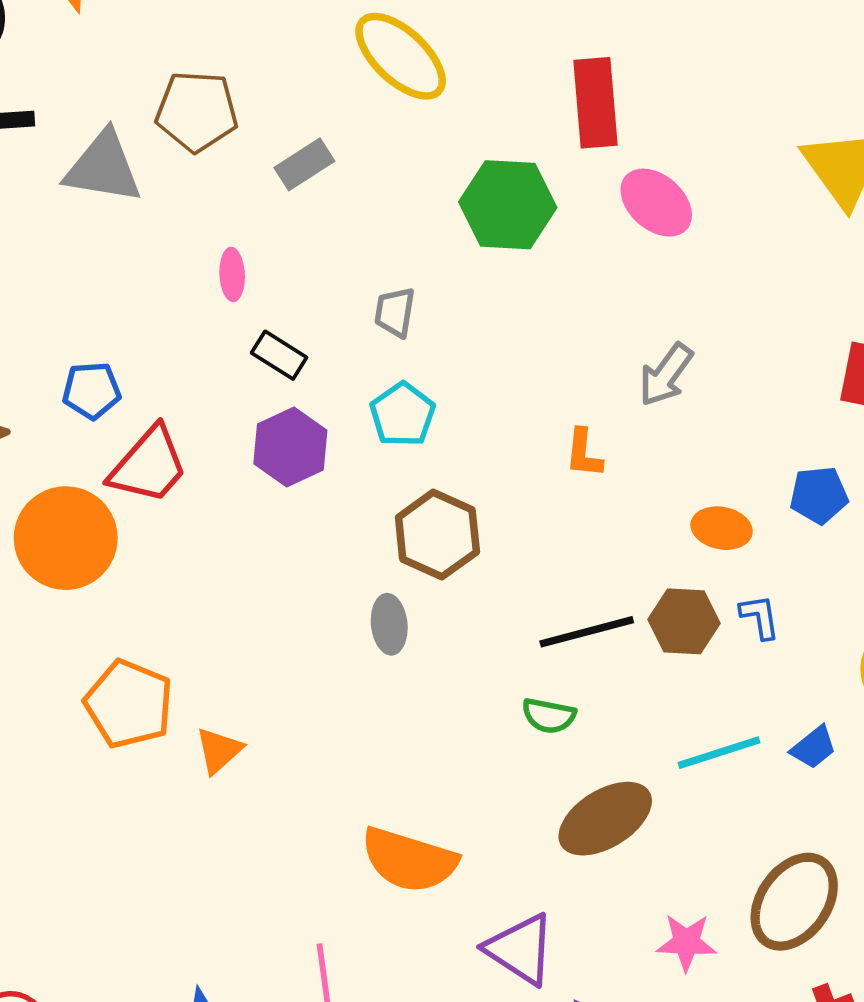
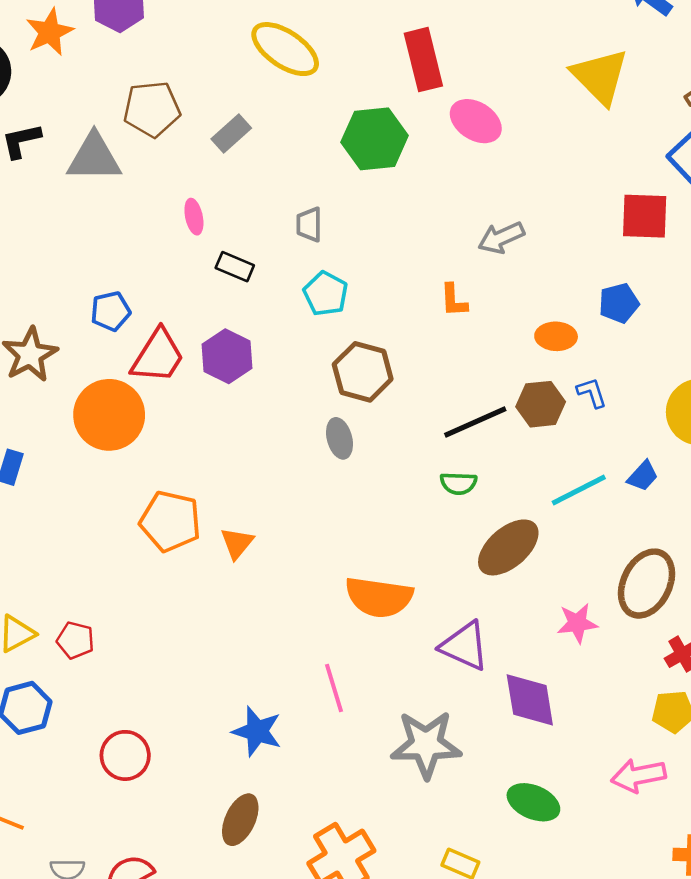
gray arrow: (666, 375) -> (501, 238), turned 39
purple hexagon: (290, 447) -> (227, 356), moved

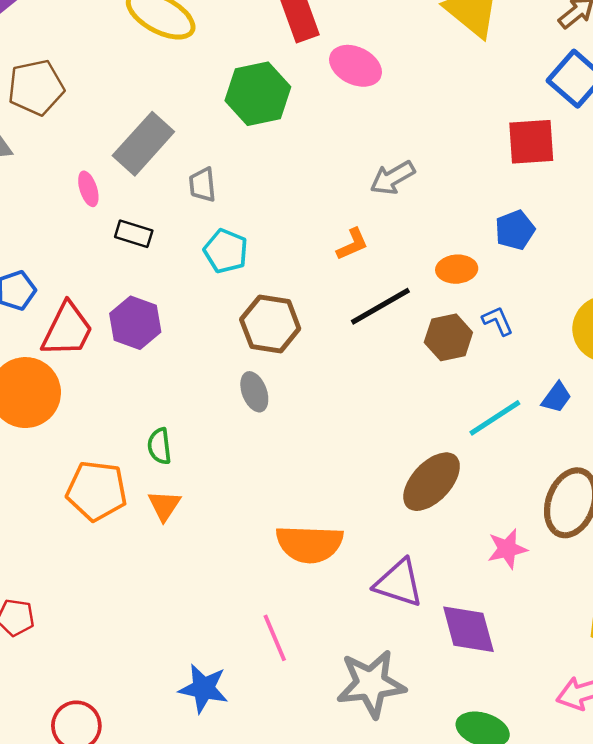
gray rectangle: (231, 133) -> (143, 144), moved, size x1.6
orange L-shape: (454, 300) -> (352, 244), turned -105
black line: (475, 422) -> (380, 306), moved
green semicircle: (458, 483) -> (159, 446), moved, turned 87

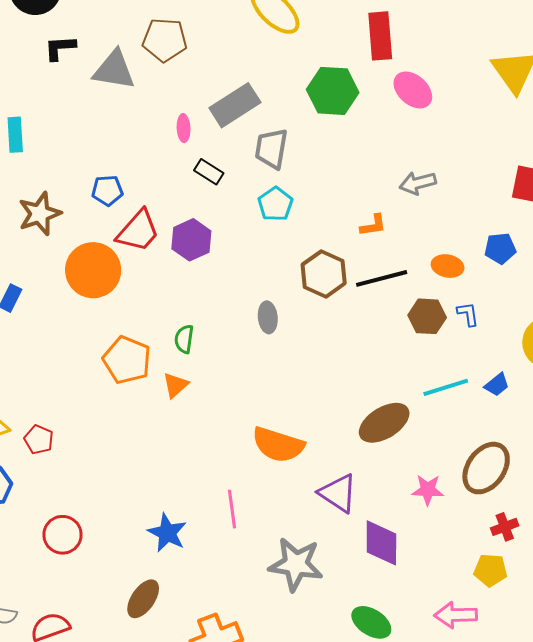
gray trapezoid: (202, 185) -> (271, 149), size x1.5
brown hexagon: (270, 324) -> (324, 274), moved

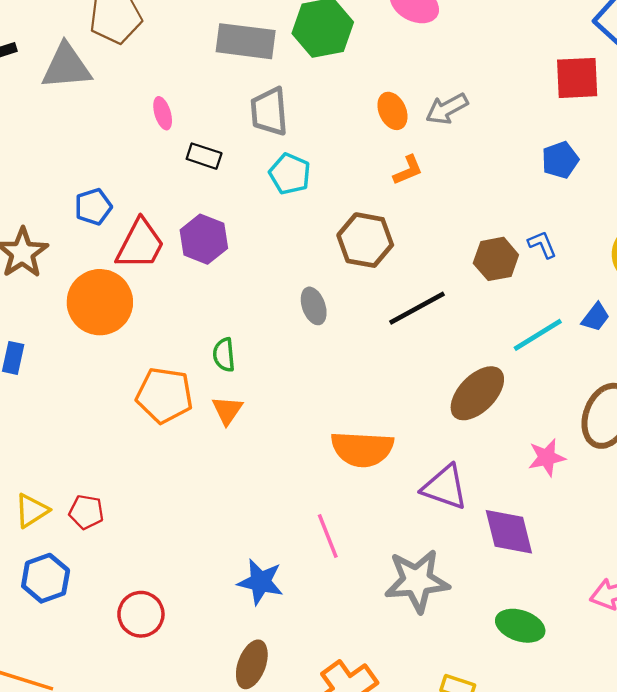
gray rectangle: (235, 105) -> (246, 41), moved, turned 54
orange ellipse: (448, 266) -> (392, 111), moved, turned 68
black line: (382, 278) -> (417, 308), moved

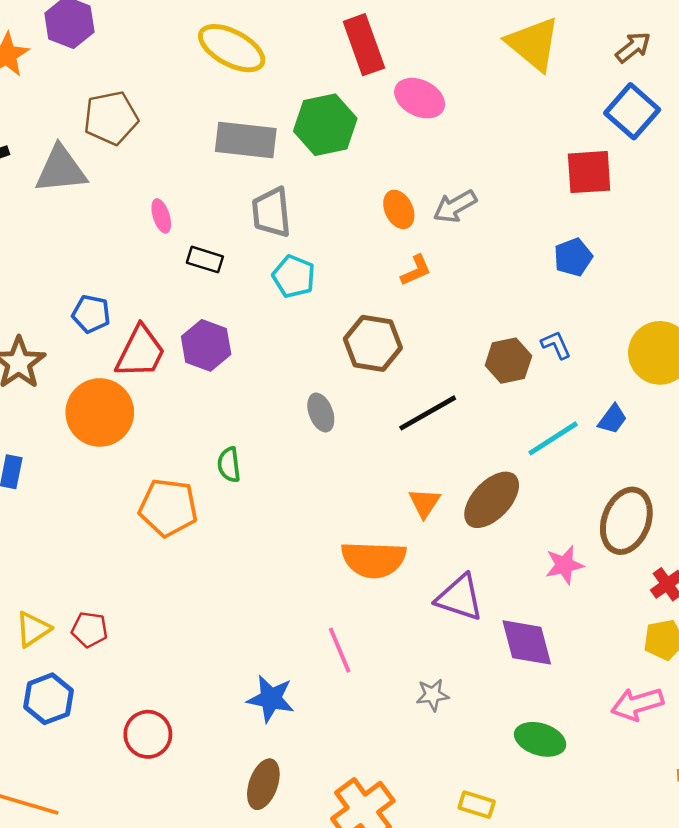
blue pentagon: (93, 207) -> (91, 314), turned 30
orange triangle: (227, 410) -> (424, 503), moved
gray star: (417, 581) -> (433, 695), size x0.5

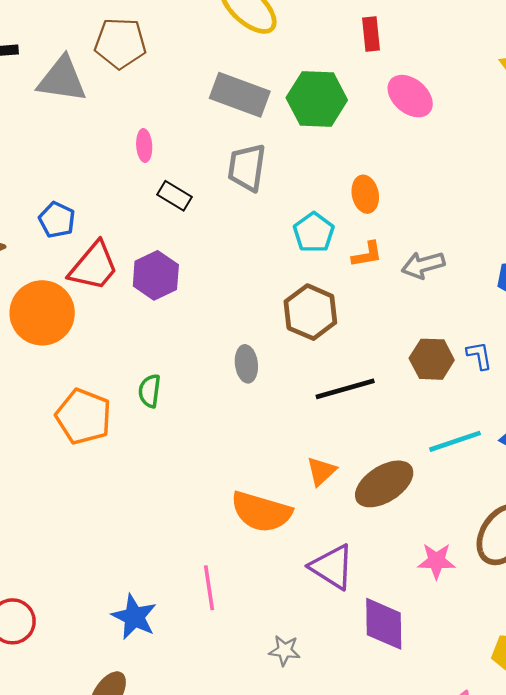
red rectangle: (364, 45) -> (371, 34), size x0.6
gray arrow: (455, 206) -> (423, 265), moved
cyan pentagon: (294, 276) -> (314, 233), moved

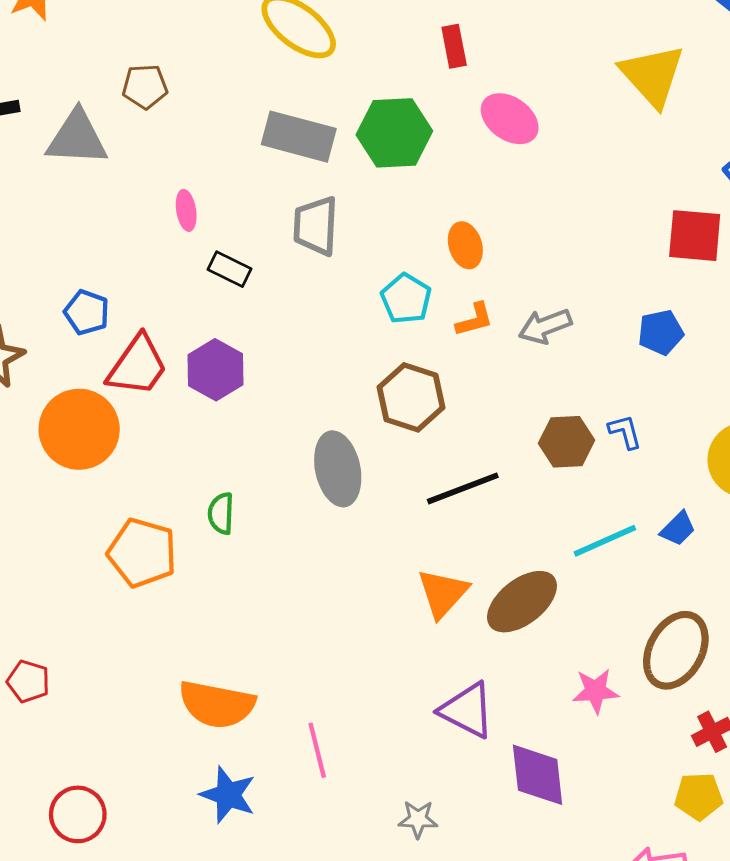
brown pentagon: (120, 43) -> (145, 87), size x0.7
gray ellipse: (246, 364) -> (338, 469), size x1.6
orange triangle: (321, 471) -> (443, 593), size x1.4
orange semicircle: (261, 512) -> (217, 704), moved

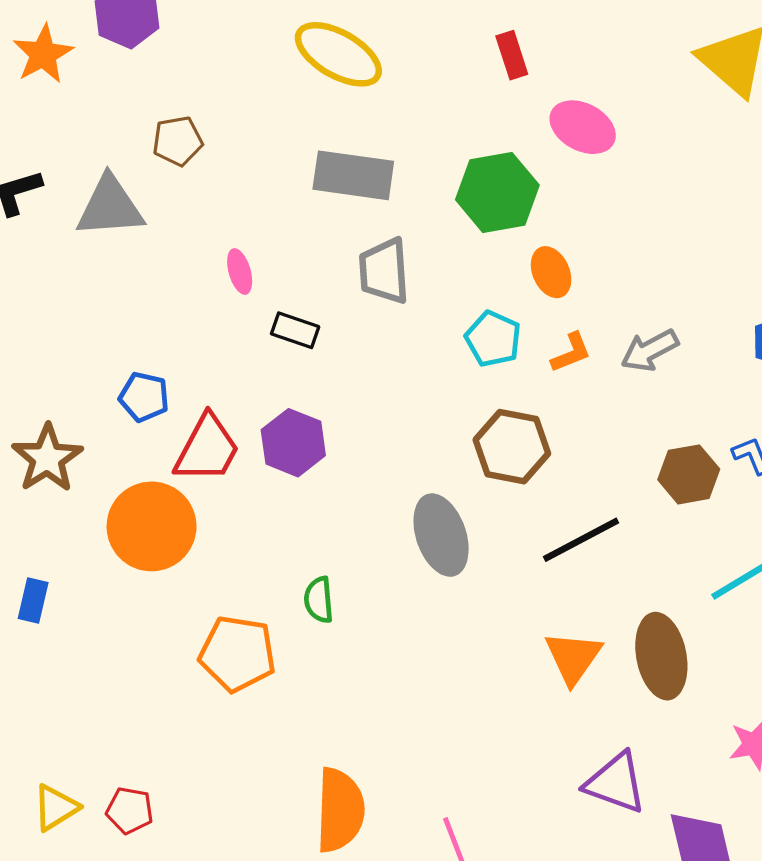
green hexagon: (394, 133) -> (497, 192), moved
brown ellipse: (522, 602) -> (661, 656), turned -56
orange semicircle: (217, 704) -> (340, 810), turned -92

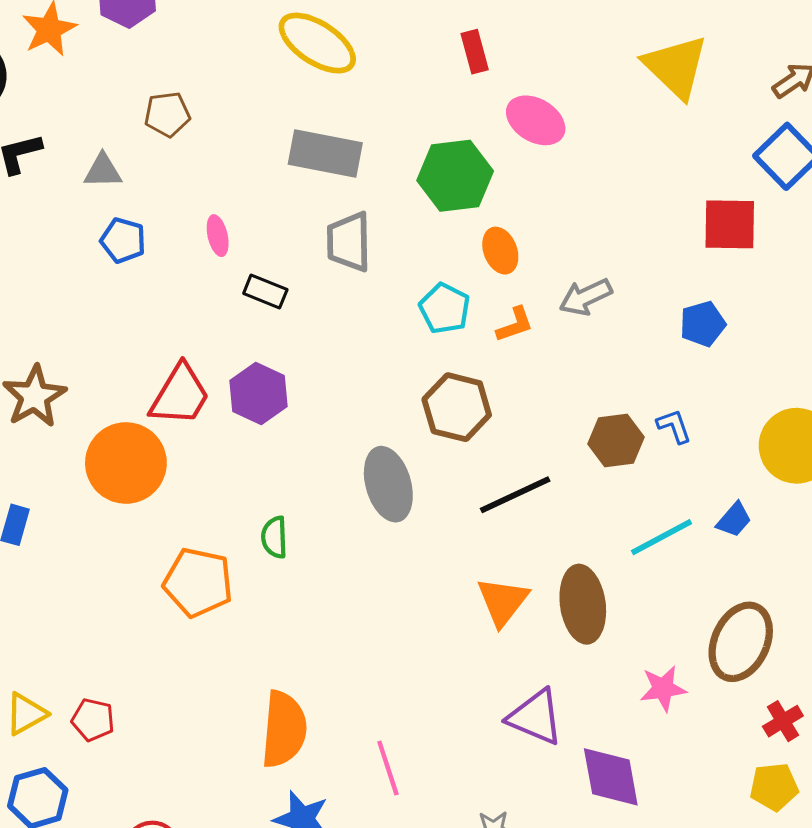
gray triangle: (110, 207) -> (103, 171), size x0.6
gray arrow: (650, 350) -> (586, 297), moved
blue pentagon: (144, 397) -> (123, 240), moved

